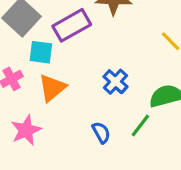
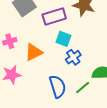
cyan square: (41, 52) -> (63, 39), moved
blue semicircle: (101, 133) -> (58, 86), size x1.6

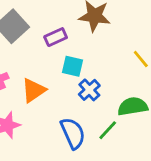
purple rectangle: (54, 17) -> (56, 37), size x0.7

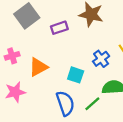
cyan square: (72, 66) -> (76, 75), moved
blue cross: (89, 90) -> (101, 59), moved

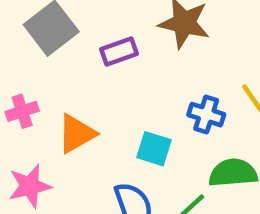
blue cross: (101, 59) -> (206, 115), turned -35

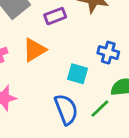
orange triangle: (77, 134) -> (34, 50), moved

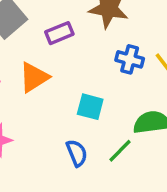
blue cross: (108, 53) -> (130, 59), moved
blue semicircle: (66, 109) -> (77, 153), size x0.7

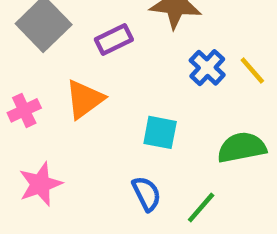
blue cross: (130, 59) -> (207, 68), turned 32
green line: (120, 151) -> (201, 207), moved

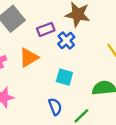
blue cross: (207, 68) -> (66, 40), moved

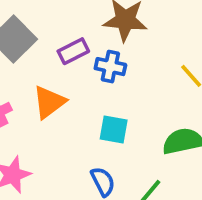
blue cross: (66, 40) -> (110, 67), turned -30

